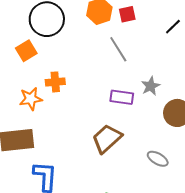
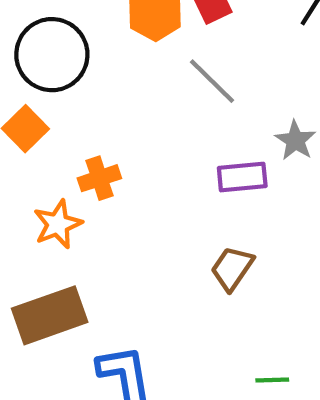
brown trapezoid: (107, 139) -> (232, 268), size x0.7

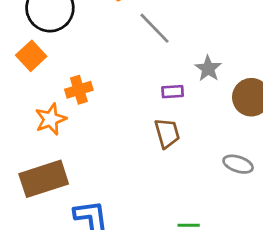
purple rectangle: (242, 177) -> (173, 92), size x0.7
brown trapezoid: (232, 268) -> (167, 133), moved, turned 128

